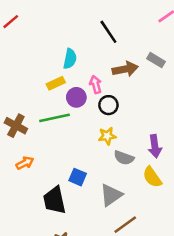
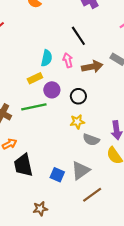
pink arrow: (96, 85) -> (68, 60), moved
blue square: (78, 177) -> (57, 175), moved
black trapezoid: (54, 200) -> (23, 165), moved

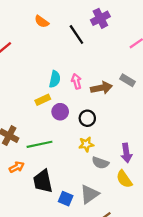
black line: (78, 36) -> (76, 35), moved
green line: (34, 107) -> (40, 144), moved
black trapezoid: (23, 165) -> (43, 181), moved

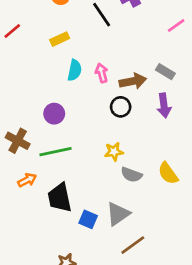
yellow rectangle: (43, 100) -> (60, 39), moved
purple circle: (60, 112) -> (54, 114), moved
black circle: (87, 118) -> (121, 107), moved
purple arrow: (126, 153) -> (164, 106), moved
yellow semicircle: (124, 179) -> (168, 173), moved

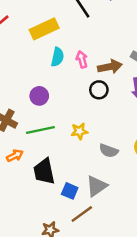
yellow rectangle: (60, 39) -> (44, 29), size x1.6
yellow star: (114, 152) -> (79, 131), moved
brown line: (133, 245) -> (82, 214), moved

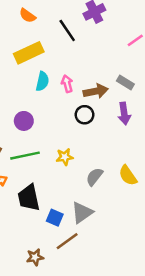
gray semicircle: (109, 151) -> (94, 177), turned 108

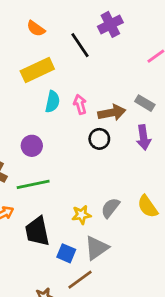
yellow star: (65, 157) -> (81, 215), moved

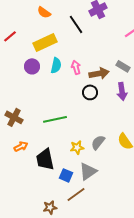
purple circle: (32, 146) -> (32, 66), moved
green line: (33, 184) -> (55, 119), moved

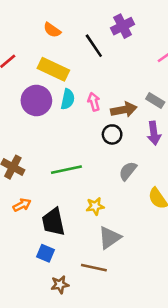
yellow rectangle: (45, 42) -> (53, 69), turned 50
purple circle: (32, 66) -> (36, 100), size x1.5
gray semicircle: (98, 142) -> (128, 171), moved
blue square: (66, 175) -> (46, 253), moved
brown line: (76, 194) -> (94, 268), turned 48

